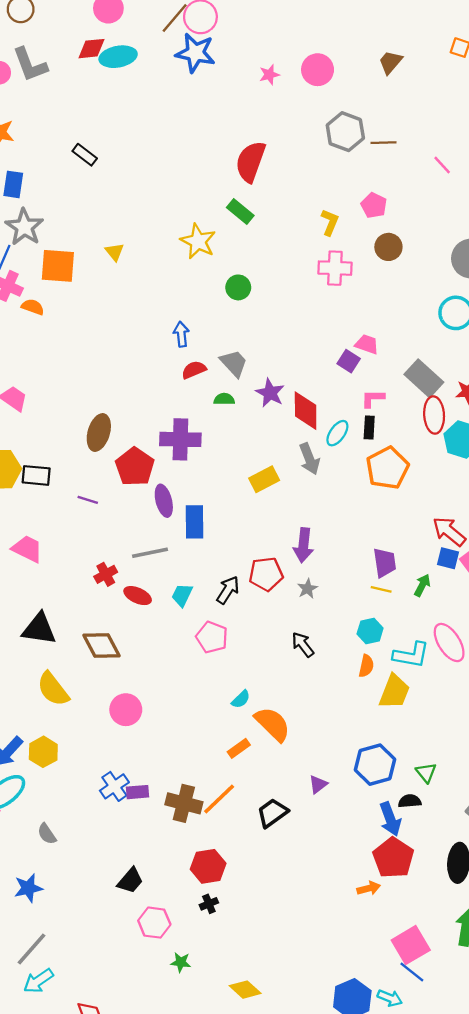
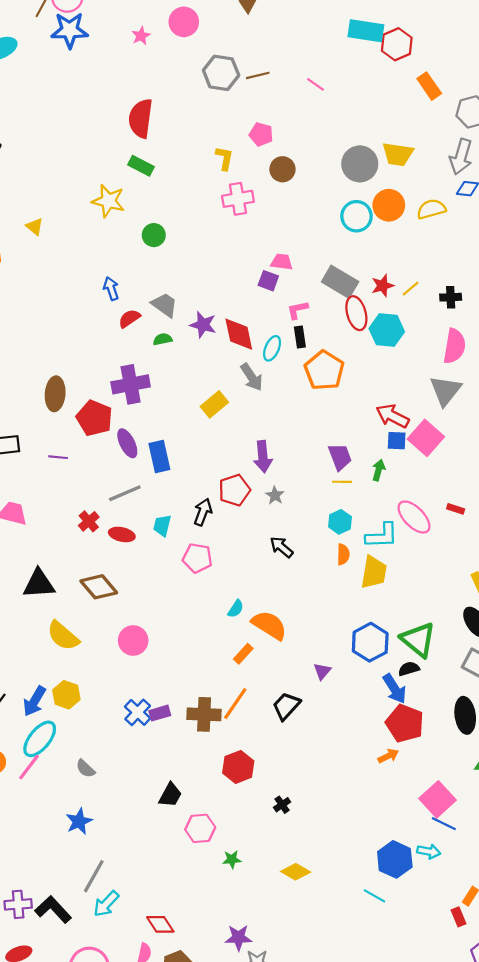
green triangle: (426, 773) -> (418, 640), size x1.8
black cross: (209, 904) -> (282, 805), moved

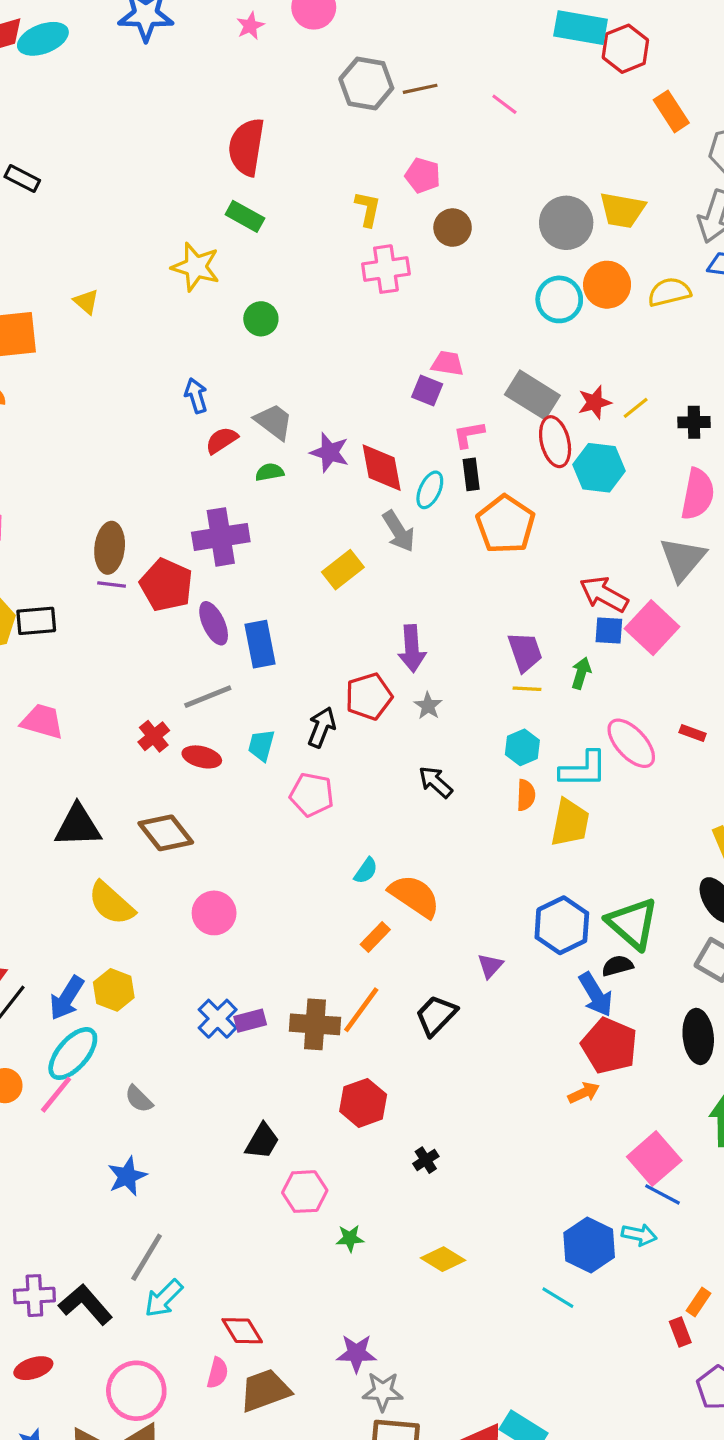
purple line: (58, 457) -> (112, 585), moved

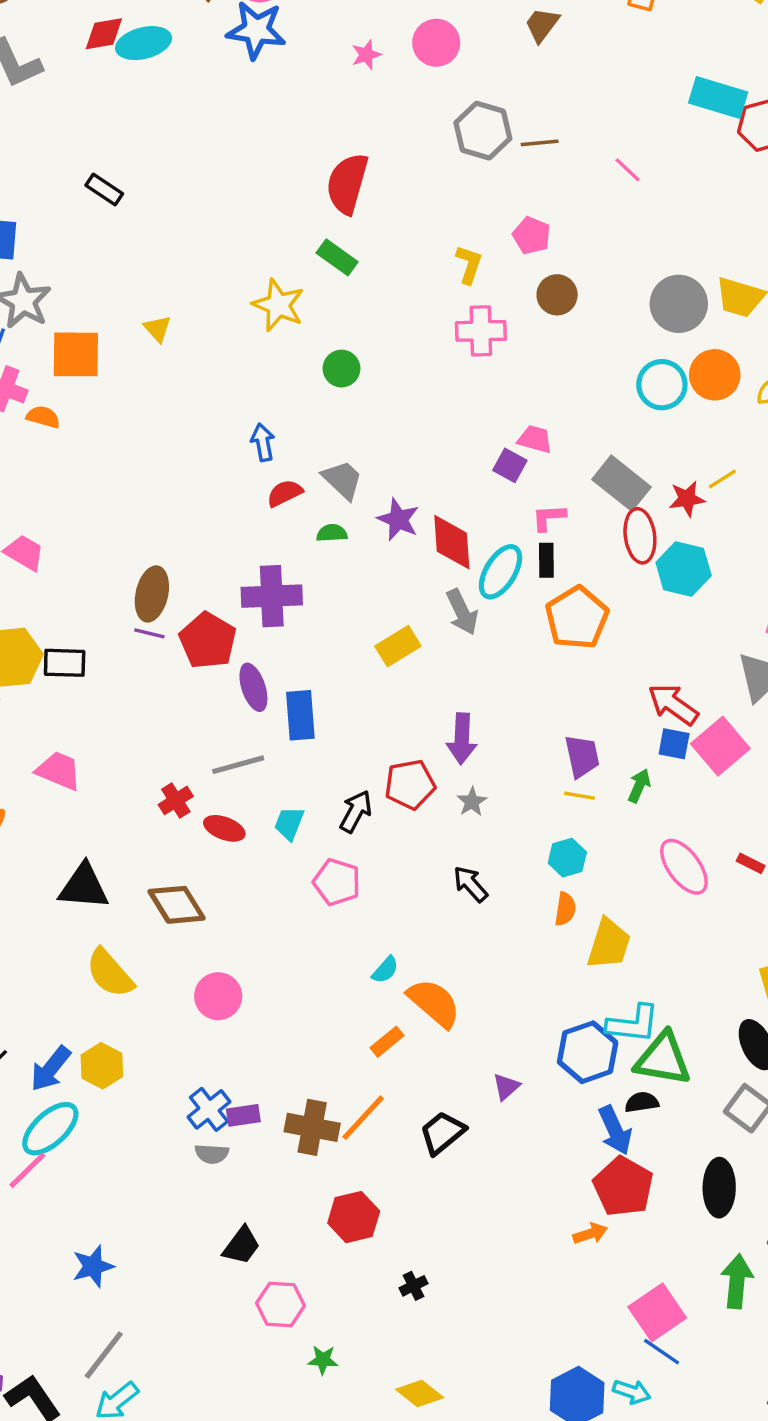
yellow line: (636, 408) -> (722, 479), moved
cyan ellipse: (430, 490) -> (500, 572), size x1.4
cyan L-shape: (583, 769) -> (633, 1024), moved
green triangle: (632, 923) -> (663, 1059), turned -38
gray semicircle: (139, 1099) -> (212, 1154), moved, turned -48

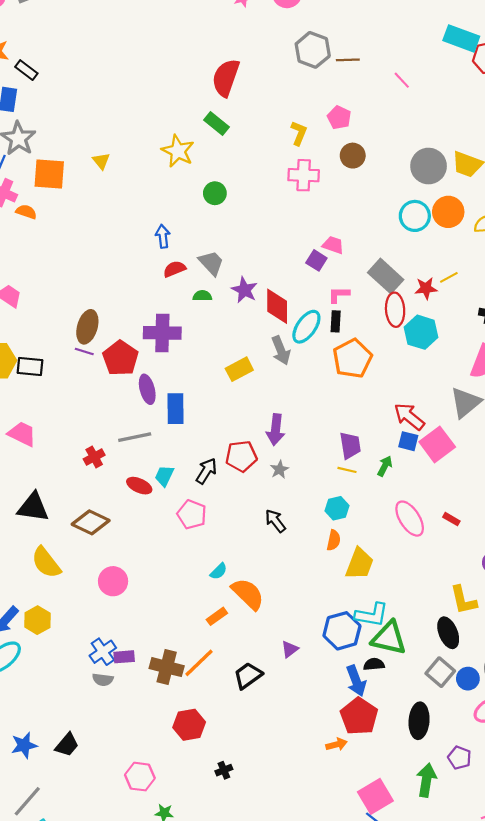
black rectangle: (104, 190) -> (26, 70), moved
red ellipse: (224, 828) -> (139, 486), moved
brown diamond: (177, 905) -> (91, 522), turned -36
black trapezoid: (241, 1246) -> (67, 745), moved

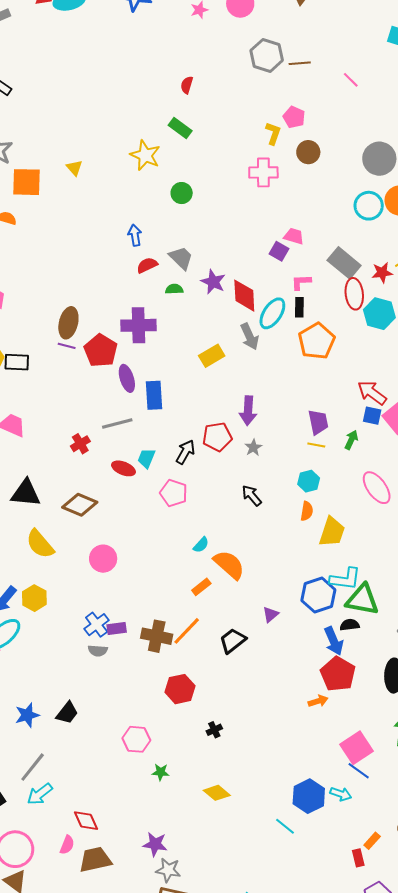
red semicircle: (226, 78) -> (187, 85), size x0.5
yellow L-shape: (299, 133) -> (273, 133), moved

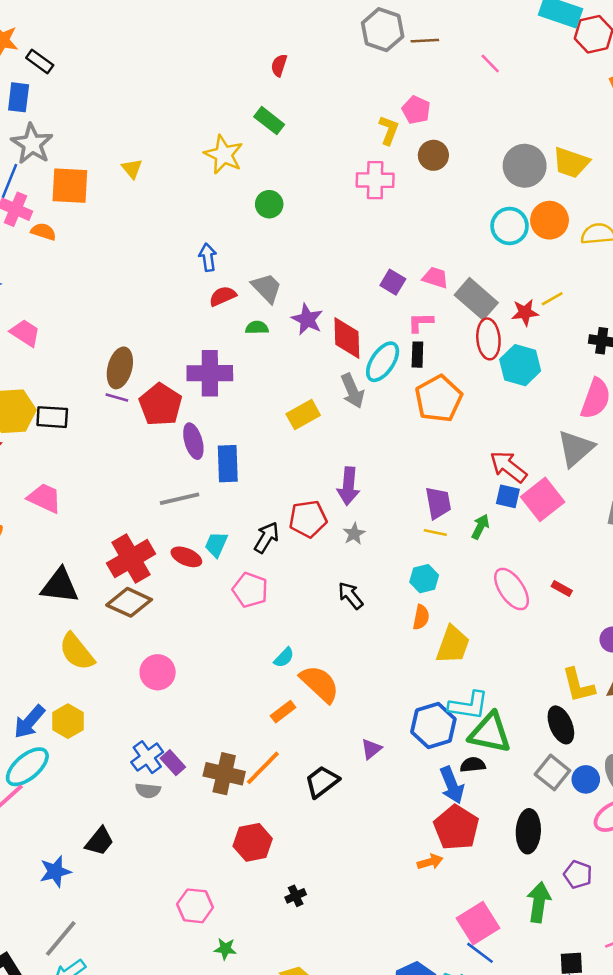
pink trapezoid: (294, 236) -> (435, 278), moved
red cross: (80, 444) -> (131, 559), moved, size x1.8
purple rectangle: (117, 628) -> (173, 763), turned 54
black trapezoid: (67, 713) -> (100, 841), moved

